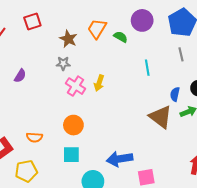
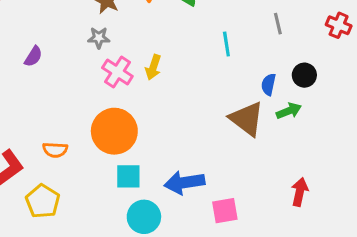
orange circle: (73, 125) -> (114, 131), size x1.5
cyan square: (71, 155) -> (128, 176), moved
yellow pentagon: (26, 171) -> (43, 201), turned -30

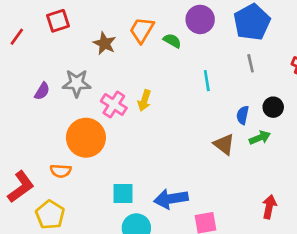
gray star: (99, 38) -> (77, 83), moved, size x1.5
brown triangle: (247, 119) -> (224, 144), size x0.7
orange circle: (114, 131) -> (86, 138), moved

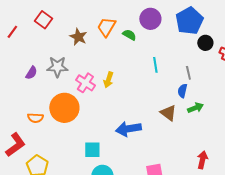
red square: (58, 21) -> (43, 20), turned -36
gray line: (251, 63) -> (188, 73), moved
black circle: (273, 107) -> (205, 43), moved
orange semicircle: (61, 171) -> (35, 118), moved
blue arrow: (171, 199) -> (128, 129), moved

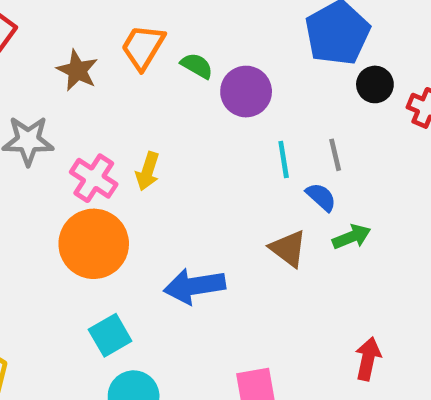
purple circle: (150, 19) -> (246, 92), moved
cyan line: (155, 65) -> (284, 159), moved
blue semicircle: (182, 91) -> (321, 197), turned 120
orange circle: (64, 108) -> (94, 244), moved
cyan square: (92, 150) -> (110, 335), turned -30

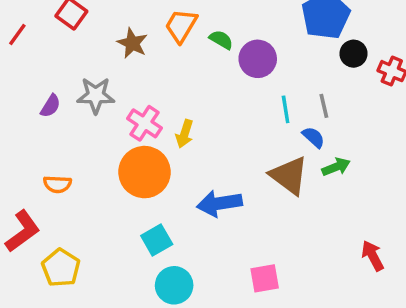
yellow arrow: (148, 171) -> (185, 134), moved
brown triangle: (288, 249) -> (289, 176), size x1.4
red arrow: (368, 359) -> (373, 256), moved, turned -40

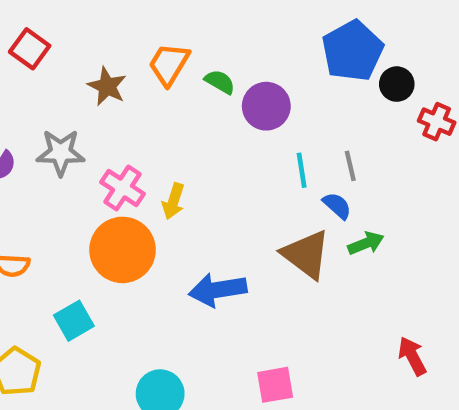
black circle: (354, 54) -> (397, 84), moved
cyan square: (157, 240) -> (74, 321), moved

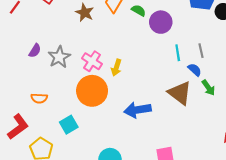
gray star: (61, 153) -> (59, 57), moved, turned -30
green arrow: (366, 243) -> (208, 88), turned 77

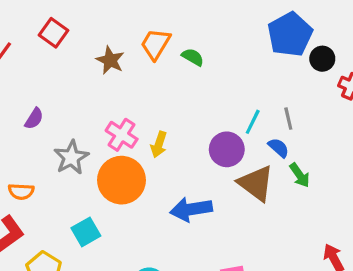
purple circle: (161, 22) -> (227, 149), moved
cyan line: (178, 53) -> (253, 122), turned 35
gray star: (59, 57) -> (71, 157), moved
orange semicircle: (39, 98) -> (21, 191), moved

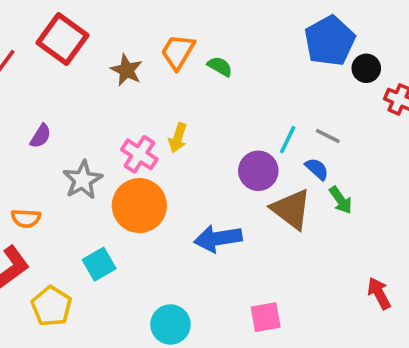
red square: (54, 33) -> (62, 39), size x1.5
gray line: (288, 119) -> (328, 136), turned -50
yellow arrow: (159, 144) -> (178, 138), moved

